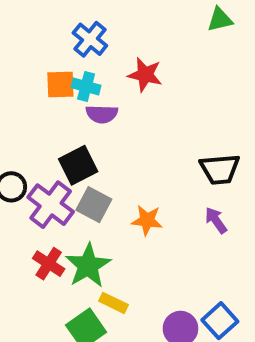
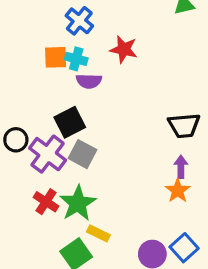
orange star: (147, 220) -> (178, 191), moved, turned 30
purple arrow: (216, 220) -> (181, 167), turned 35

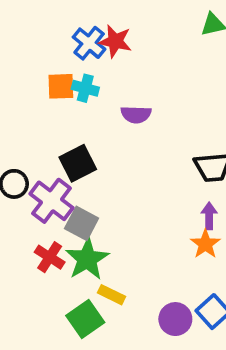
red star: (124, 49) -> (115, 41), moved
purple semicircle: (89, 81) -> (136, 114), moved
gray square: (83, 154) -> (82, 223), moved

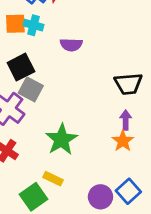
black square: (78, 163) -> (21, 67), moved
gray square: (82, 223) -> (31, 89), moved
green star: (87, 259) -> (61, 140), moved

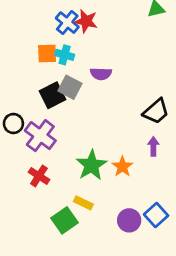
black trapezoid: (128, 84) -> (156, 111), turned -36
gray square: (31, 89) -> (70, 87), moved
orange star: (123, 141) -> (122, 167), moved

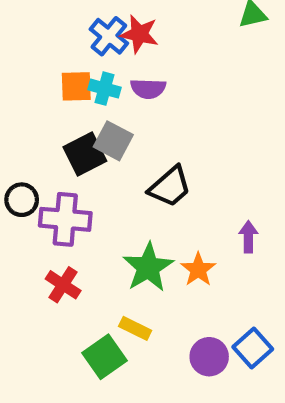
purple semicircle: (101, 74) -> (148, 89), moved
black trapezoid: (156, 111) -> (170, 187), moved
purple cross: (40, 136) -> (65, 219), turned -32

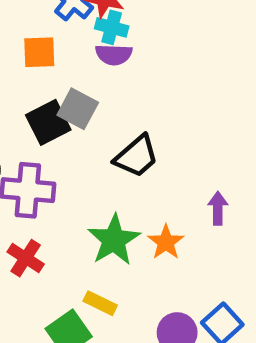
cyan cross: (105, 89) -> (112, 27), moved

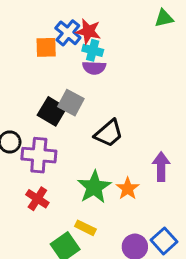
orange square: (39, 52) -> (46, 47), moved
black square: (48, 122) -> (52, 111), turned -32
purple arrow: (218, 208) -> (161, 167), size x1.4

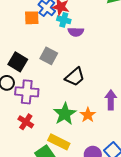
purple semicircle: (94, 68) -> (76, 32), moved
black square: (52, 111) -> (18, 62), moved
yellow rectangle: (85, 228) -> (59, 142), size x1.5

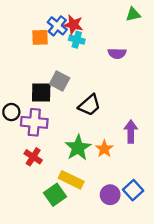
purple semicircle: (76, 32) -> (117, 53), moved
black square: (18, 62) -> (41, 92), moved, turned -30

